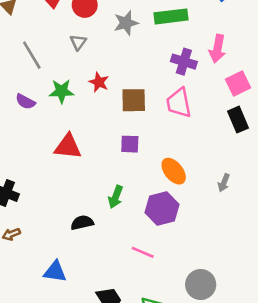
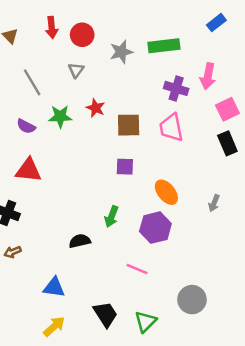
red triangle: (68, 147) -> (28, 170), moved

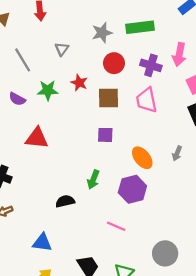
red circle: (82, 35) -> (114, 63), moved
red triangle: (28, 170) -> (37, 138), moved
gray arrow: (214, 203) -> (177, 153), moved

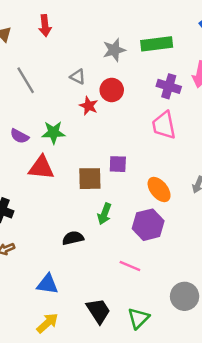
gray triangle: (62, 49) -> (78, 77), moved, turned -40
red circle: (114, 63) -> (112, 90), moved
green star: (48, 90) -> (53, 132), moved
brown square: (109, 98) -> (90, 179), moved
purple semicircle: (17, 99) -> (19, 136), moved

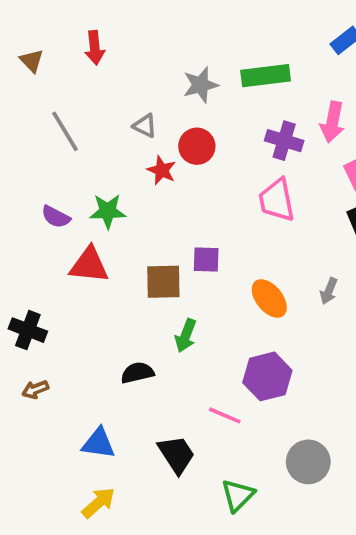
purple hexagon: (148, 225) -> (267, 376), moved
black trapezoid: (98, 311) -> (176, 454), moved

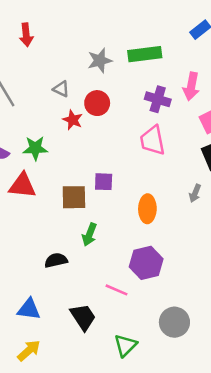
gray arrow: (329, 291) -> (195, 193), moved
orange ellipse: (269, 298) -> (147, 209), turned 40

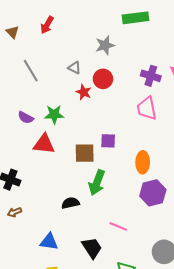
red arrow: (26, 35) -> (47, 25), turned 36
green rectangle: (145, 54) -> (136, 18), moved
green arrow: (89, 235) -> (97, 183), size x1.4
purple hexagon: (146, 263) -> (153, 193), moved

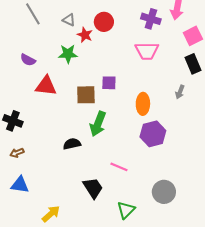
gray triangle: (74, 68) -> (69, 20), moved
pink trapezoid: (147, 108) -> (147, 51), turned -80
green star: (54, 114) -> (68, 54), moved
blue triangle: (49, 242) -> (20, 185), moved

